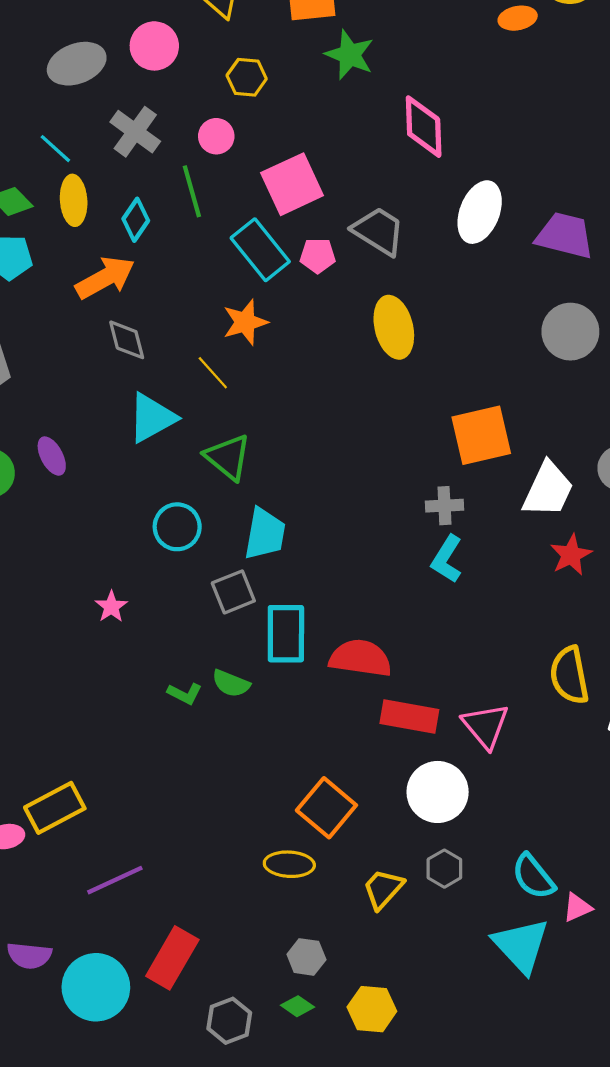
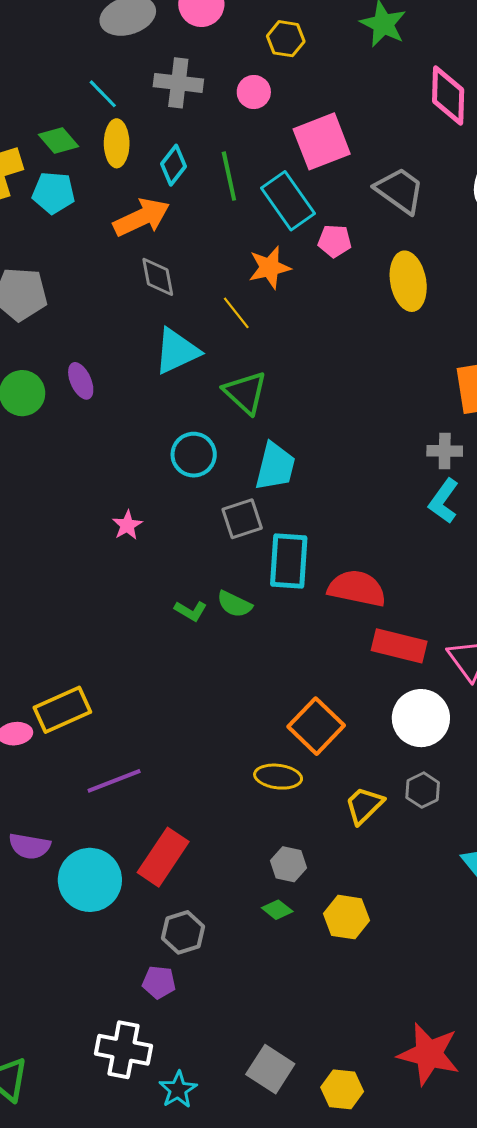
gray cross: (135, 132) -> (178, 83), turned -33
green line: (192, 191) -> (229, 176), moved
pink pentagon: (318, 256) -> (335, 241), moved
gray hexagon: (229, 1021) -> (183, 932), moved

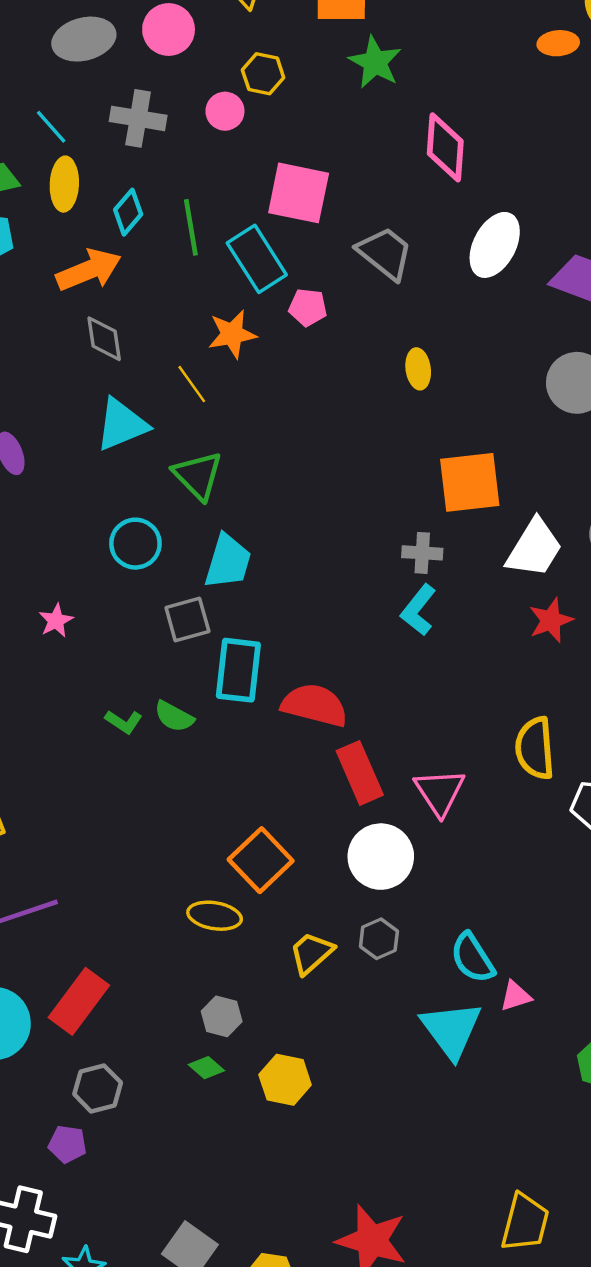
pink circle: (254, 92) -> (225, 111), moved
pink square: (322, 141) -> (299, 193), turned 30
yellow ellipse: (408, 281) -> (418, 369), moved, size x0.6
red rectangle: (399, 646) -> (360, 773), turned 50

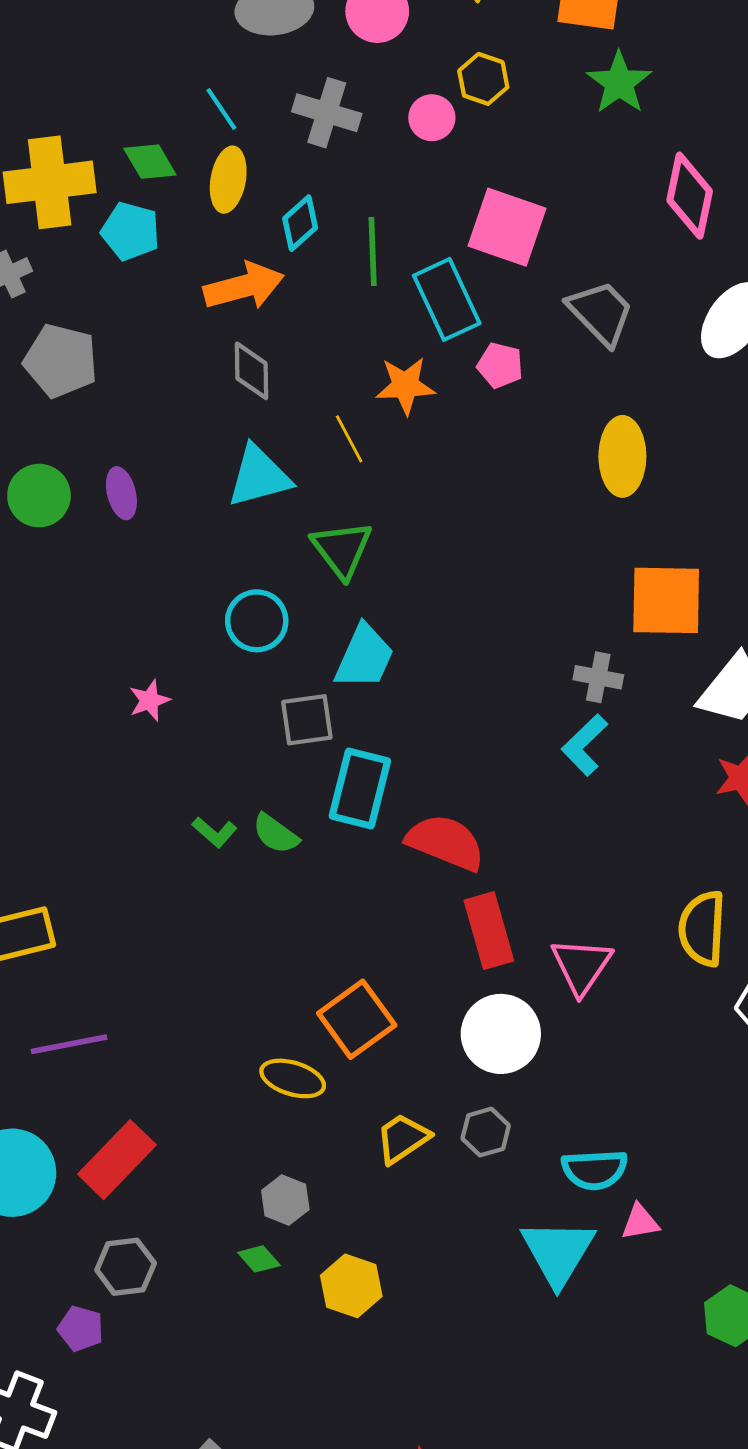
yellow ellipse: (418, 369) -> (622, 456), size x1.6
cyan semicircle: (472, 958) -> (595, 1170), turned -68

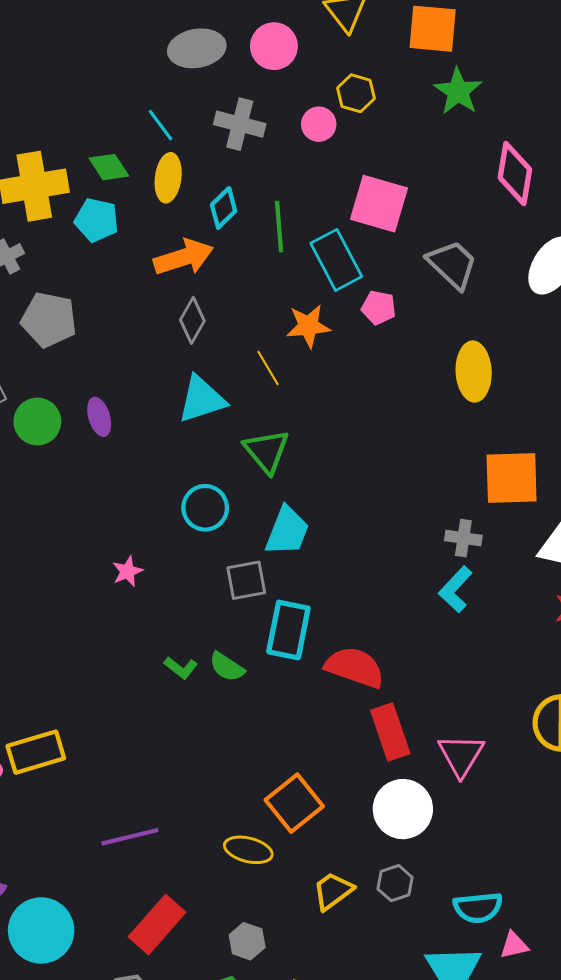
gray diamond: (251, 371) -> (192, 320), turned 33
purple line: (69, 1044) -> (130, 837), moved
red rectangle: (117, 1160) -> (157, 925), moved

